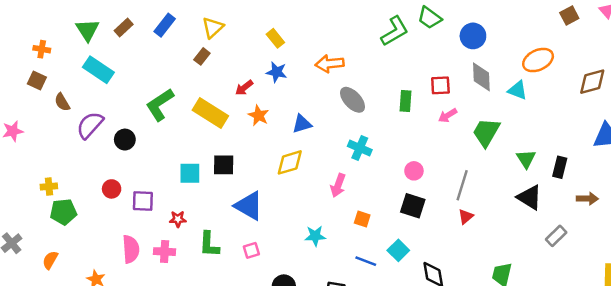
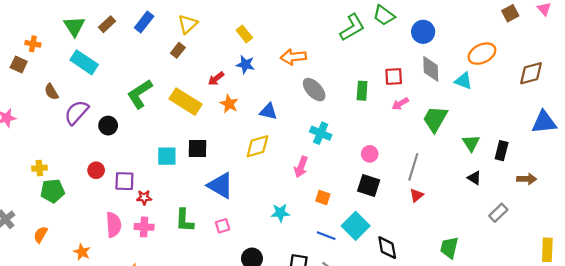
brown square: (37, 81) -> (19, 65), moved
blue triangle: (302, 124) -> (268, 111), turned 30
black triangle: (530, 197) -> (474, 178), size x0.6
red star: (178, 219) -> (144, 197), moved
cyan square: (398, 250) -> (356, 226), size x1.4

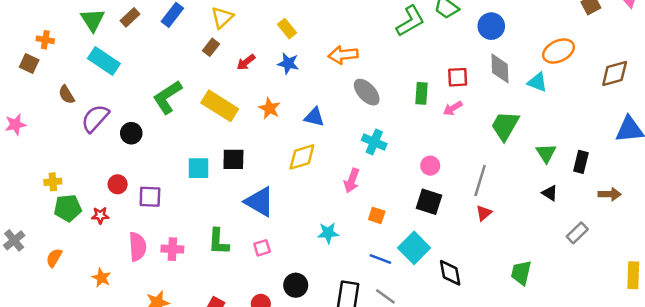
red arrow: (216, 79) -> (246, 62), moved
pink arrow: (400, 104) -> (453, 108), moved
red star: (144, 197) -> (100, 215), moved

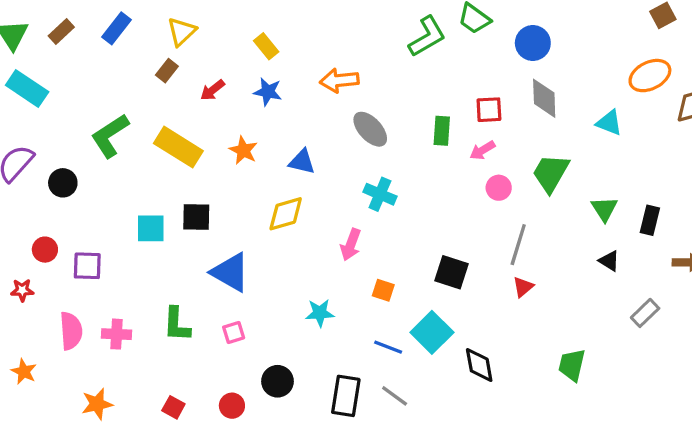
orange ellipse: (559, 51) -> (650, 76), moved
cyan triangle: (537, 82) -> (609, 123), moved
pink circle: (430, 166) -> (499, 188), moved

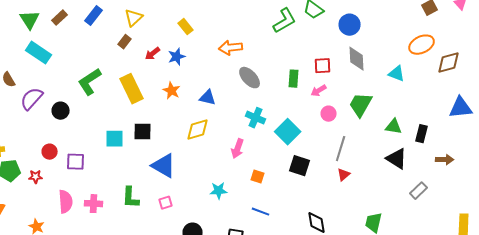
blue star: (268, 92) -> (177, 57), moved, turned -30
yellow rectangle: (178, 147) -> (132, 89), turned 32
green triangle: (604, 209) -> (394, 127), turned -48
black triangle: (609, 261) -> (397, 159), size x1.6
cyan square: (432, 332) -> (288, 132), moved

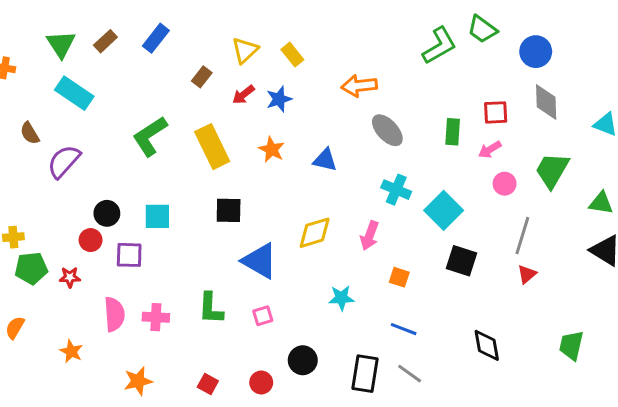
yellow triangle: (134, 18) -> (245, 50), moved
black circle: (61, 111) -> (107, 213), moved
yellow diamond: (198, 130) -> (315, 233), moved
cyan square: (115, 139) -> (157, 216), moved

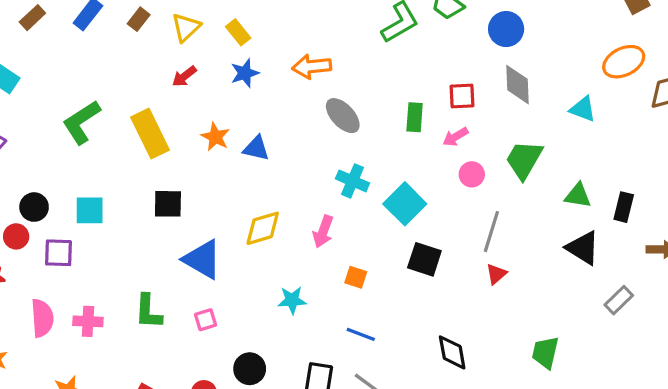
brown rectangle: (202, 77) -> (139, 19), moved
blue star: (279, 99) -> (245, 73), moved
blue triangle: (325, 160) -> (256, 148), moved

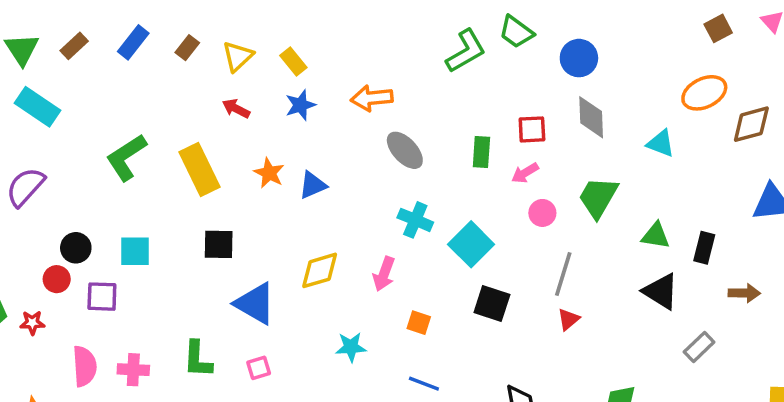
red arrow: (184, 76) -> (236, 109), turned 65
blue triangle: (256, 148) -> (313, 185), turned -36

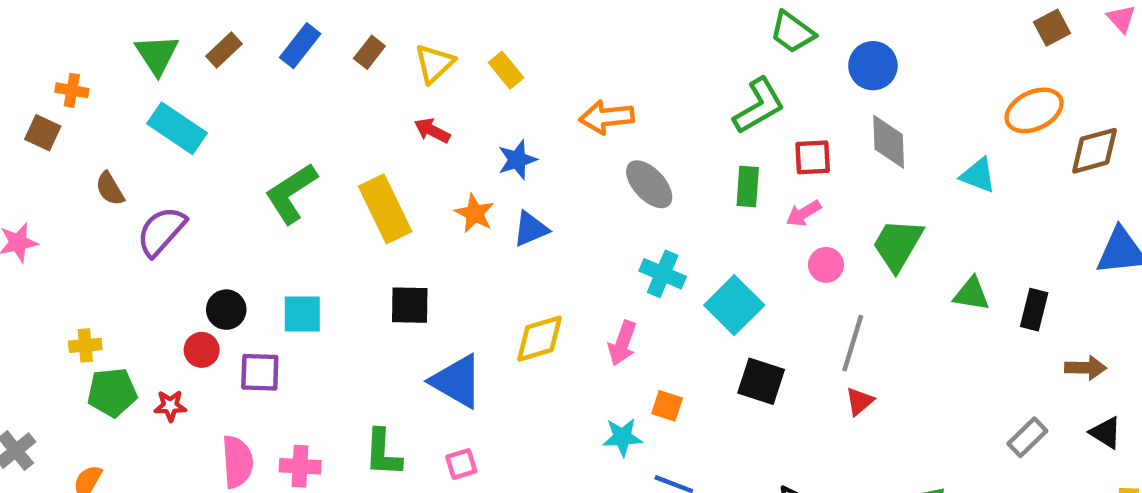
green L-shape: (466, 51) -> (759, 106), moved
blue star: (300, 105) -> (517, 160), moved
black triangle: (661, 291) -> (1106, 433), moved, size x0.7
cyan star: (351, 347) -> (622, 437), moved

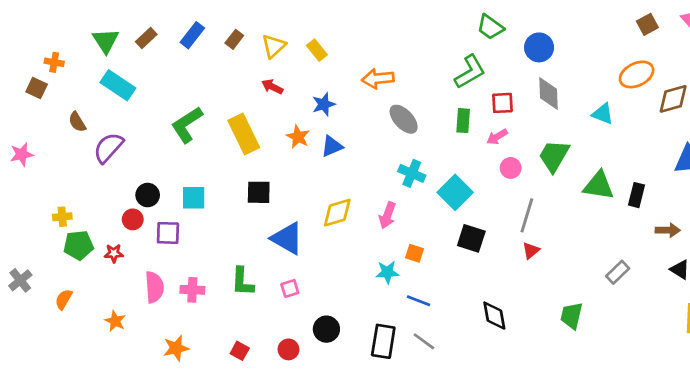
green triangle: (971, 294) -> (599, 186), size x1.4
gray rectangle: (1027, 437) -> (618, 272), moved

